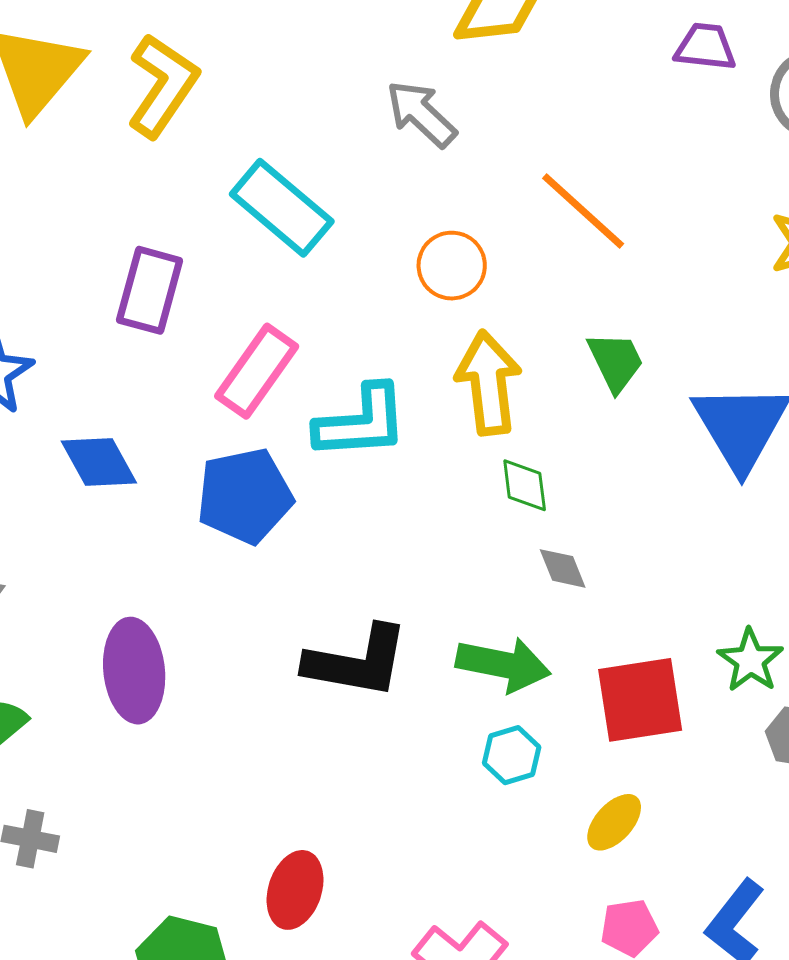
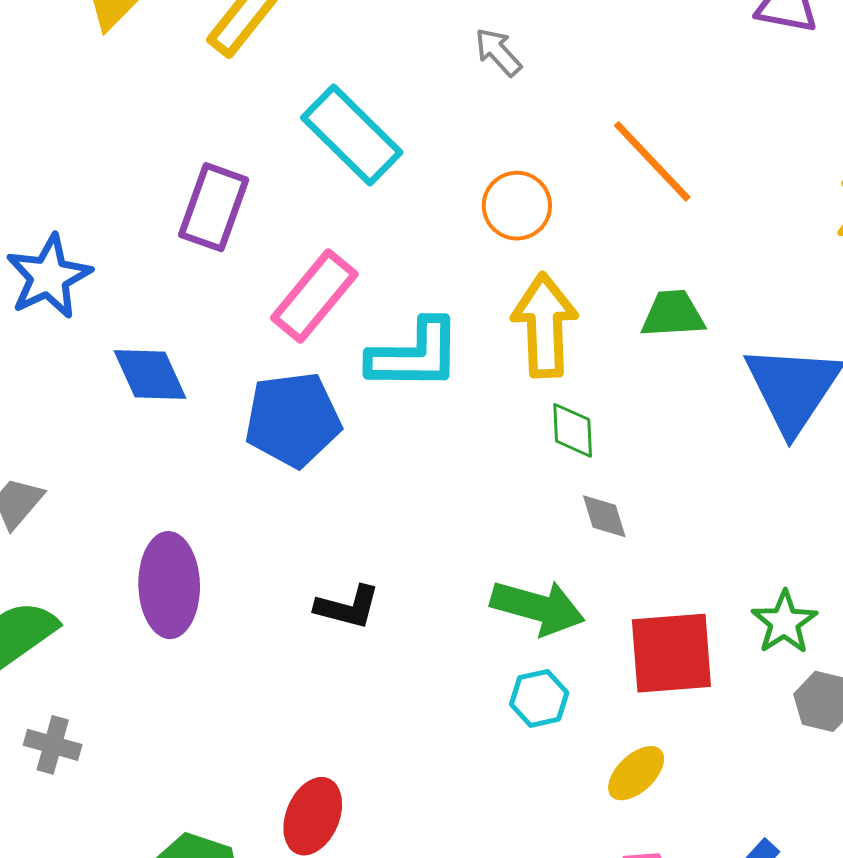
gray arrow: (421, 114) -> (498, 52), size x0.7
green trapezoid: (616, 362) -> (673, 314), turned -72
black L-shape: (357, 662) -> (348, 607), moved, size x0.6

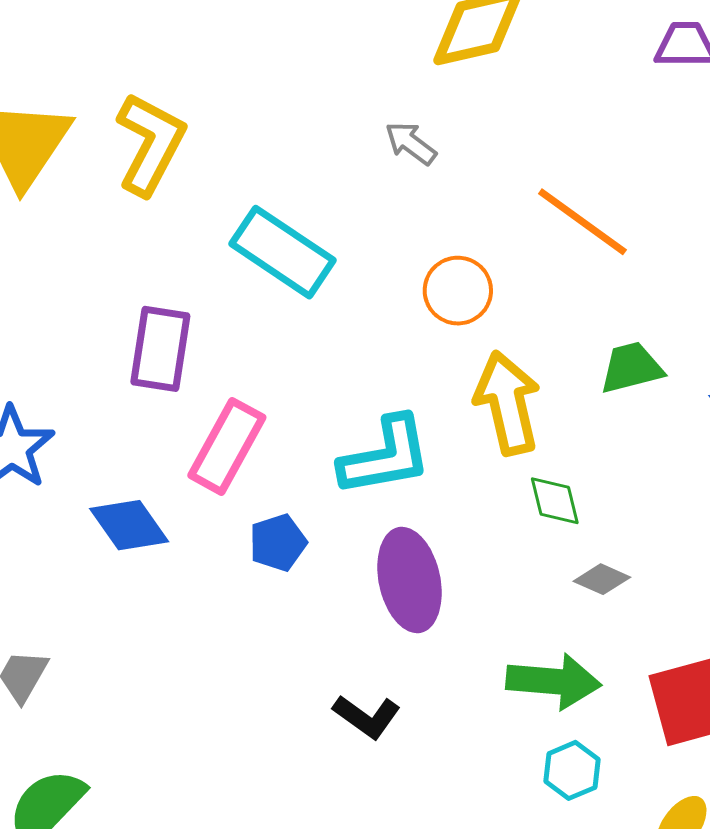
pink rectangle: (314, 296) -> (227, 446), moved
blue pentagon: (293, 419) -> (278, 543), size x0.6
gray diamond: (604, 516) -> (602, 579), turned -38
purple ellipse: (169, 585) -> (409, 580), moved
black L-shape: (348, 607) -> (367, 717), turned 32

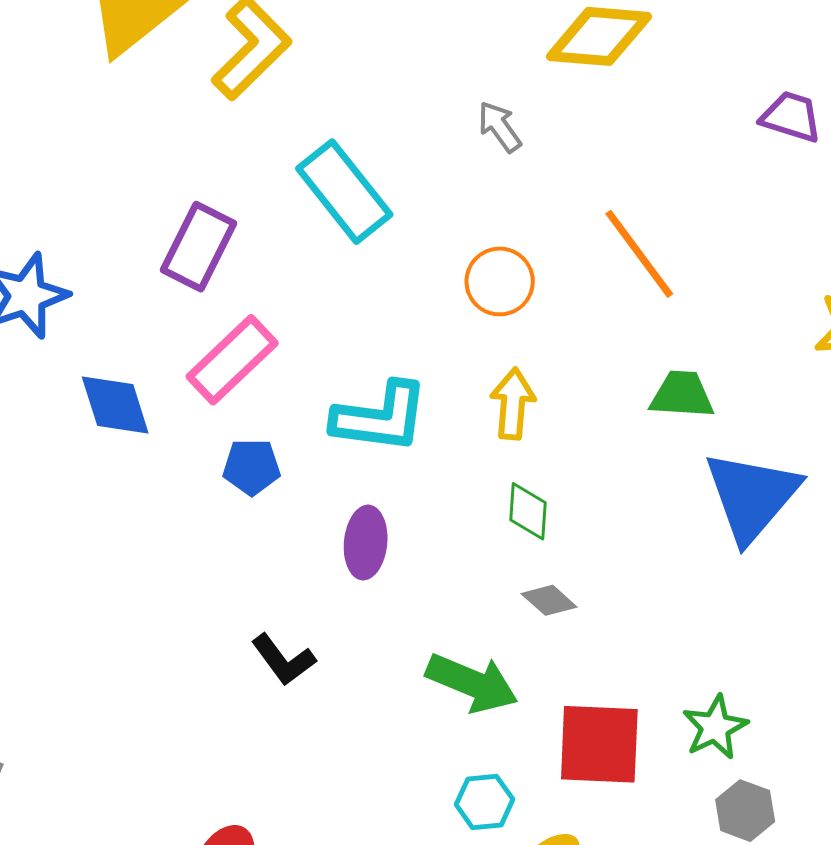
green trapezoid: (631, 368) -> (682, 395), moved
yellow arrow: (507, 403) -> (513, 404), size x0.7
purple ellipse: (409, 580) -> (366, 543), size x0.7
cyan hexagon: (572, 770) -> (485, 802), moved

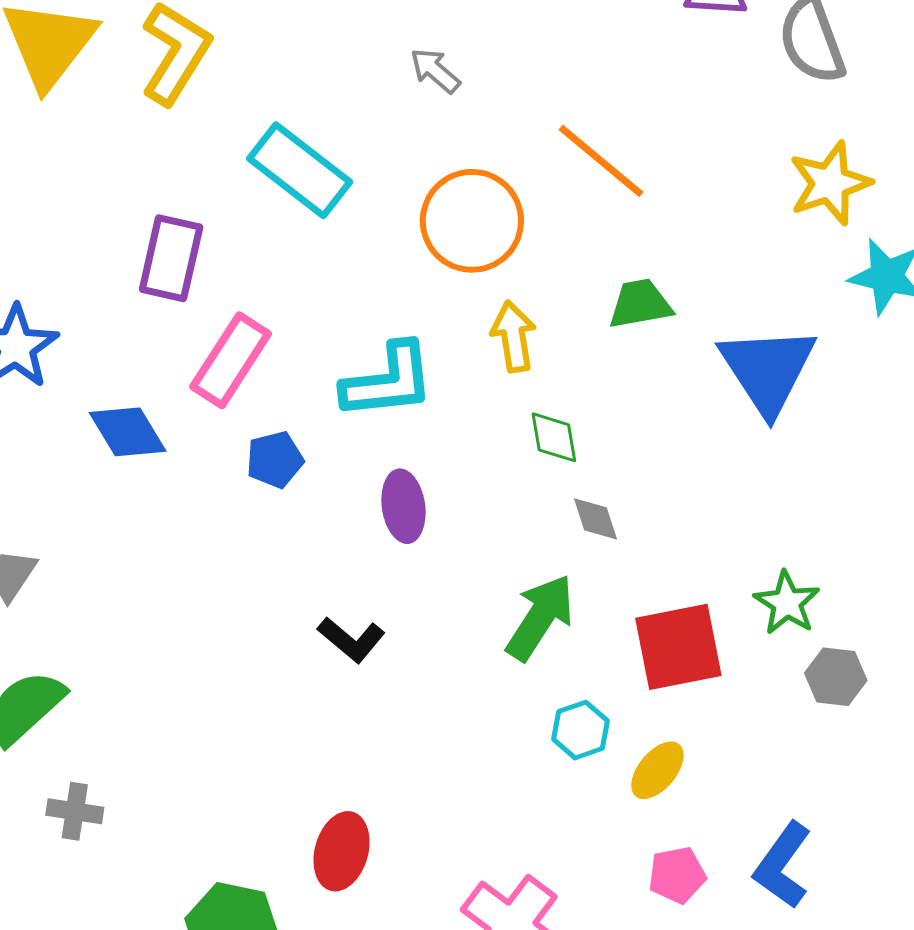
orange circle: (500, 281) -> (472, 221), size x1.5
green trapezoid: (682, 395) -> (640, 304), moved
gray diamond: (549, 600) -> (595, 519), turned 44
green arrow: (472, 683) -> (540, 617), turned -66

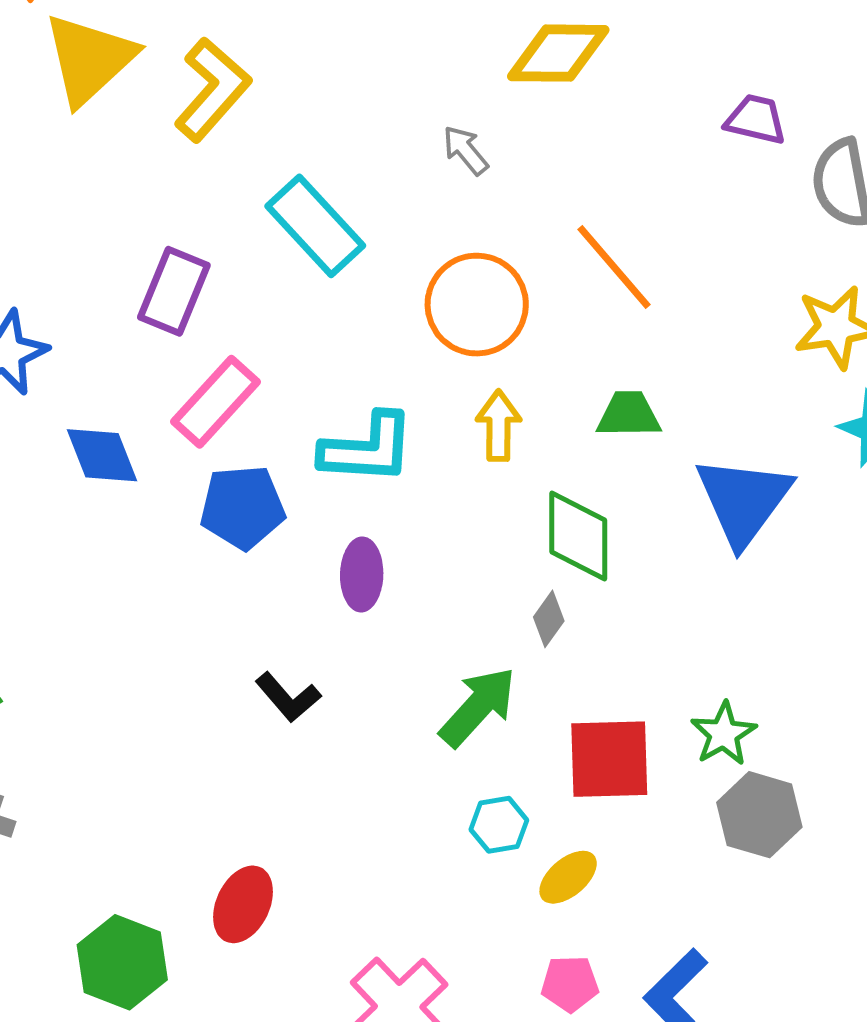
green diamond: (554, 437) -> (578, 536), moved, size x1.6
blue pentagon: (275, 460) -> (242, 507), size x1.5
gray diamond: (595, 519) -> (549, 619), turned 44
gray hexagon: (836, 677) -> (759, 815), size x1.4

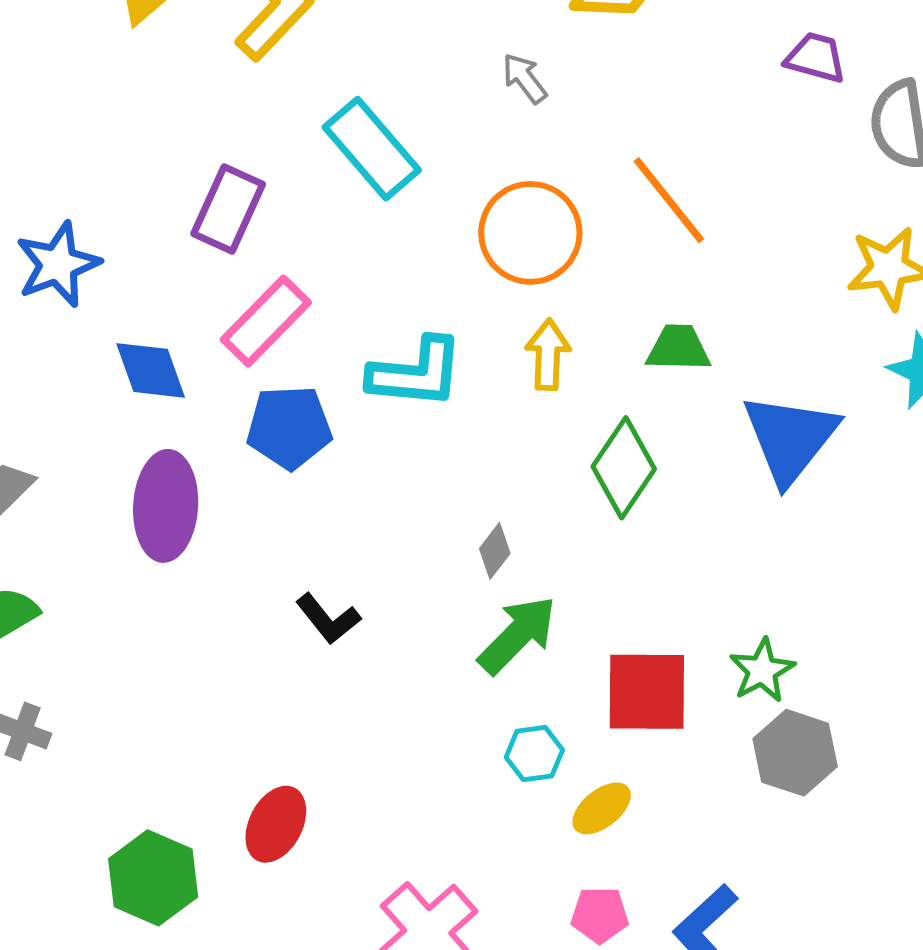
green diamond: (578, 536) -> (624, 468), turned 32
purple ellipse: (362, 575) -> (166, 506), moved, size x1.5
gray diamond: (549, 619) -> (495, 551), moved

